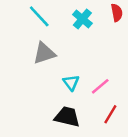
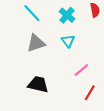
cyan triangle: (71, 82) -> (68, 41), moved
black trapezoid: (67, 117) -> (38, 84), moved

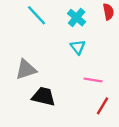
gray triangle: (36, 43) -> (26, 69), moved
pink line: (81, 70) -> (93, 80), turned 49

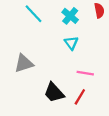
black trapezoid: (44, 96) -> (54, 93), moved, turned -145
red line: (102, 106) -> (80, 97), moved

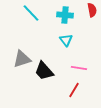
cyan cross: (70, 16) -> (65, 15), turned -35
black trapezoid: (54, 93) -> (44, 71), moved

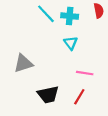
cyan line: (31, 13) -> (46, 14), moved
black trapezoid: (44, 71) -> (48, 95), moved, turned -60

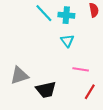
gray triangle: (23, 63) -> (19, 75), moved
red line: (79, 97) -> (90, 92), moved

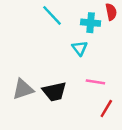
cyan cross: (66, 15) -> (91, 23), moved
black trapezoid: (46, 90) -> (54, 92), moved

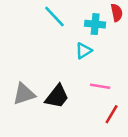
cyan triangle: (80, 48) -> (84, 51), turned 35
black trapezoid: (54, 92) -> (57, 96), turned -40

